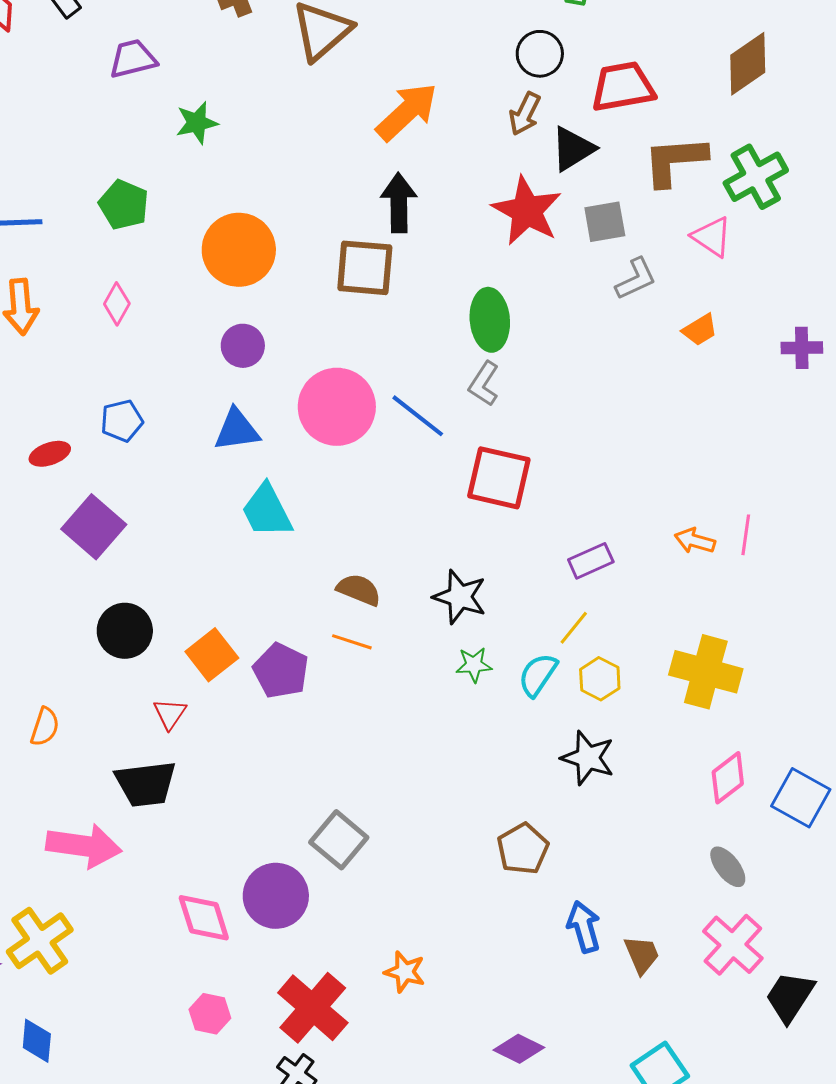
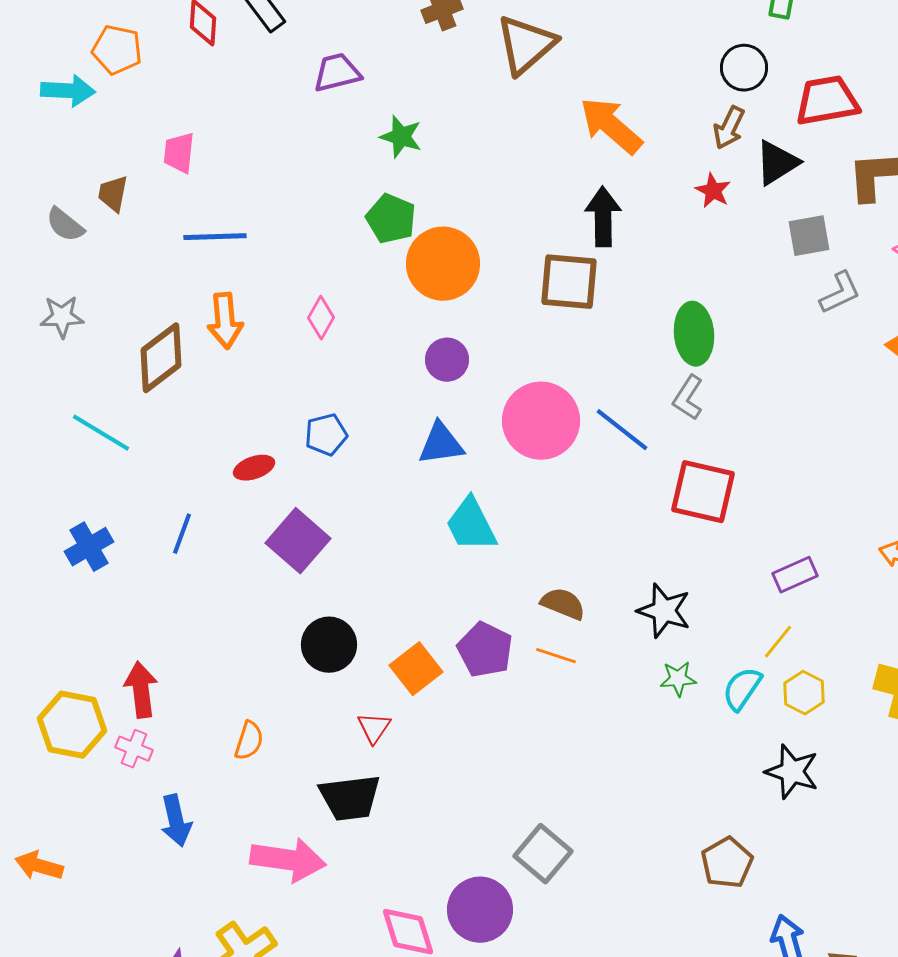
orange arrow: (407, 112) -> (611, 126), turned -96
green star: (197, 123) -> (401, 137), turned 30
green pentagon: (124, 205) -> (391, 219), moved
red star: (527, 211) -> (713, 191), moved, size x0.5
purple pentagon: (281, 671) -> (485, 650), moved

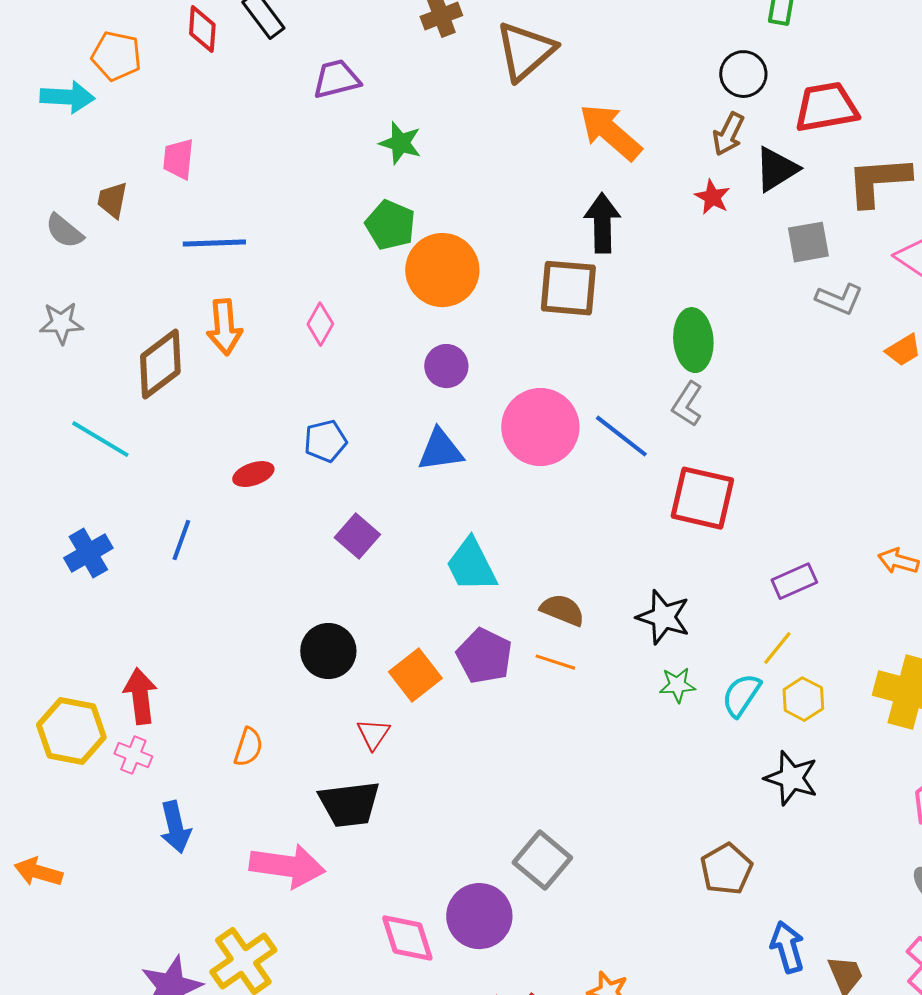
gray L-shape: (840, 293) -> (839, 299), turned 48
cyan trapezoid: (471, 525) -> (471, 565), moved
purple square: (298, 541) -> (357, 536), moved, size x0.7

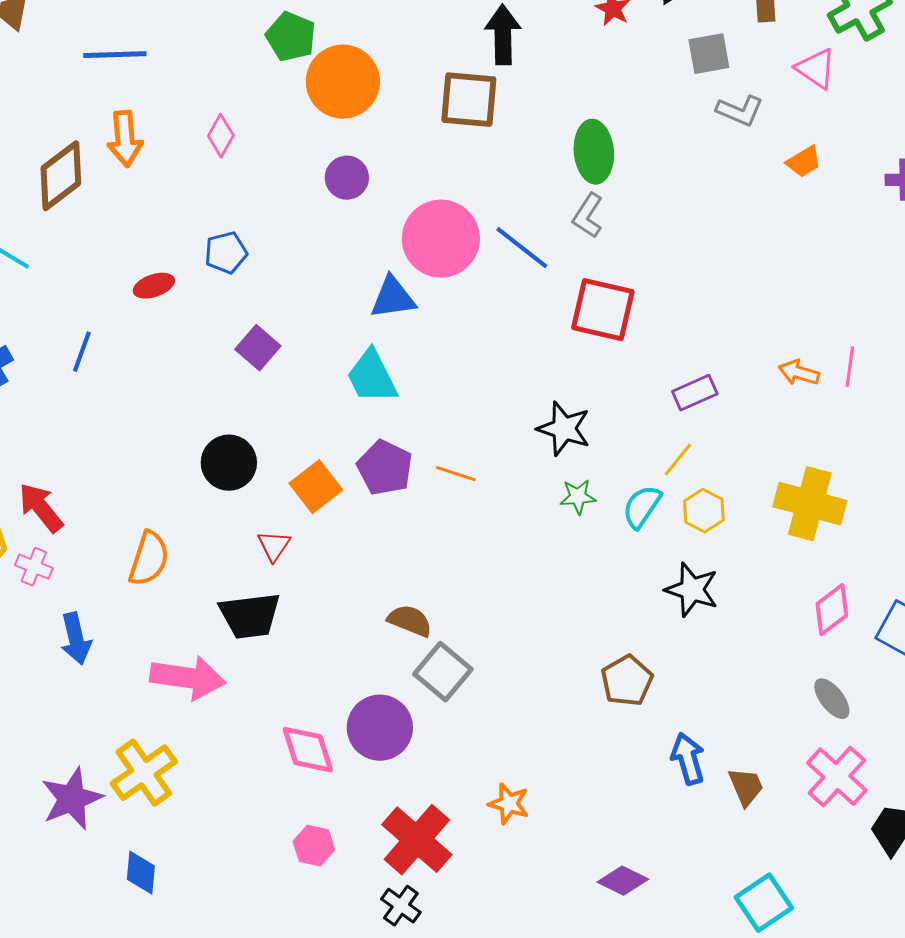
blue triangle: (440, 450) -> (393, 298), moved
brown semicircle: (562, 610) -> (410, 621), moved
red arrow: (140, 696) -> (41, 508), turned -32
orange semicircle: (248, 747) -> (149, 559), size x1.4

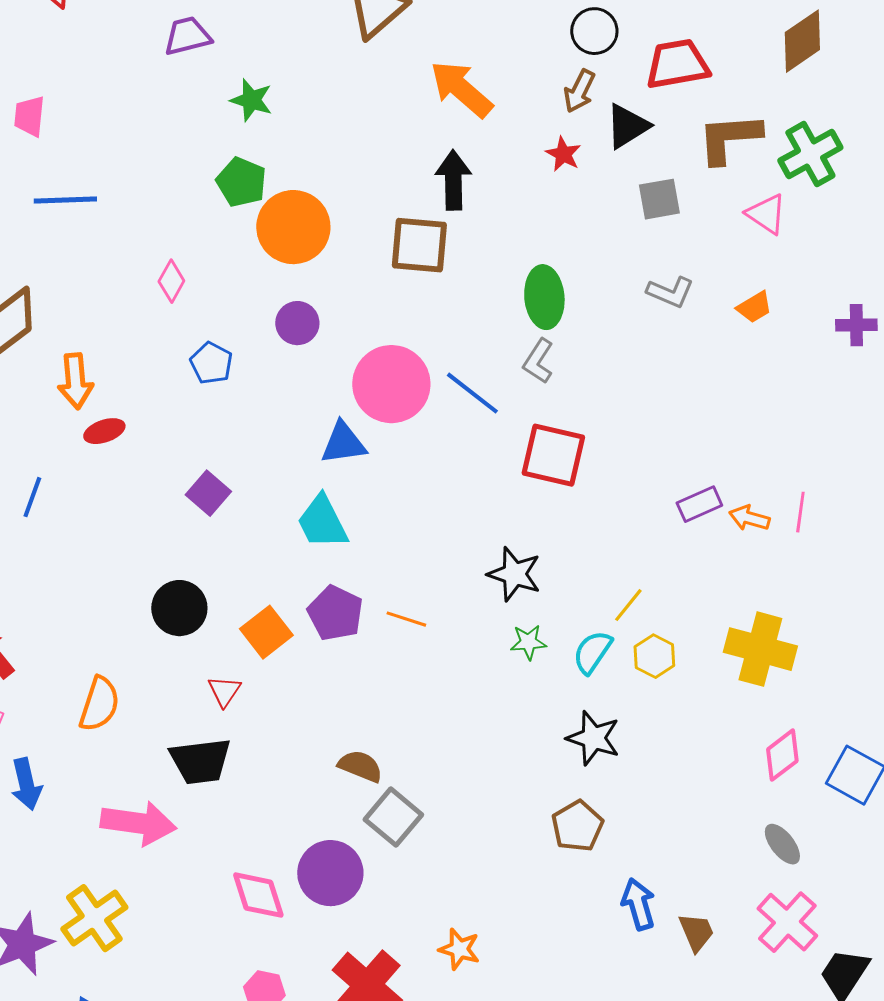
gray L-shape: (740, 111) -> (670, 292), moved
orange arrow: (125, 139) -> (75, 381), moved
blue pentagon: (226, 253) -> (211, 363), moved, turned -30
purple rectangle: (695, 393) -> (699, 504), moved
black star: (692, 590) -> (593, 738), moved

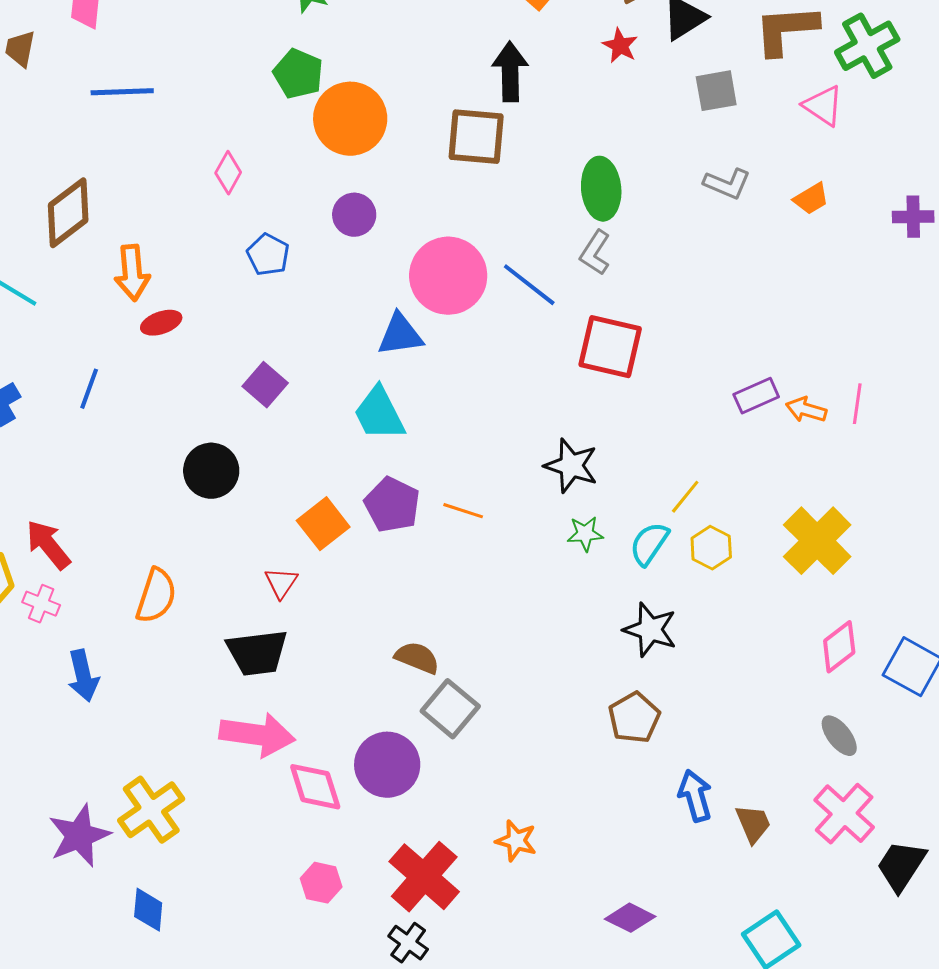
black circle: (179, 608) -> (211, 471), moved
yellow cross: (760, 649) -> (817, 541), turned 30
pink arrow: (138, 823) -> (257, 735), moved

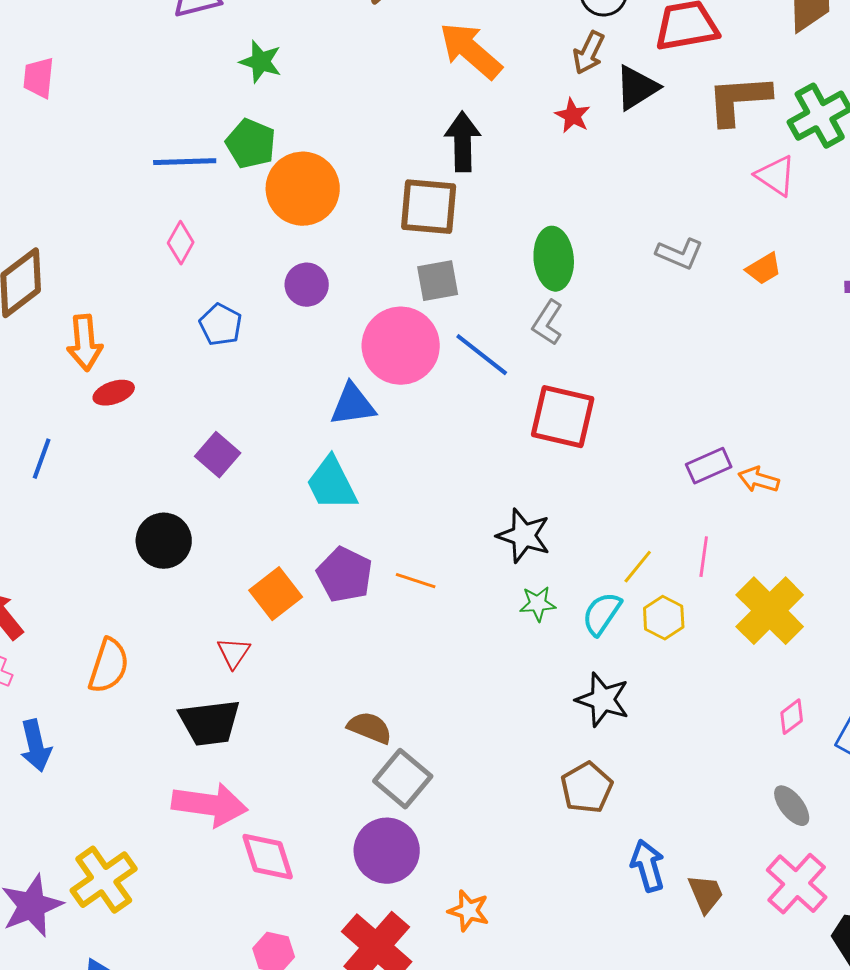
gray square: (716, 91) -> (438, 281), moved
blue line: (122, 92) -> (185, 162), moved
pink line: (857, 404) -> (704, 557), moved
pink diamond: (839, 647) -> (792, 717), size x0.7
purple circle: (387, 765) -> (387, 851), moved

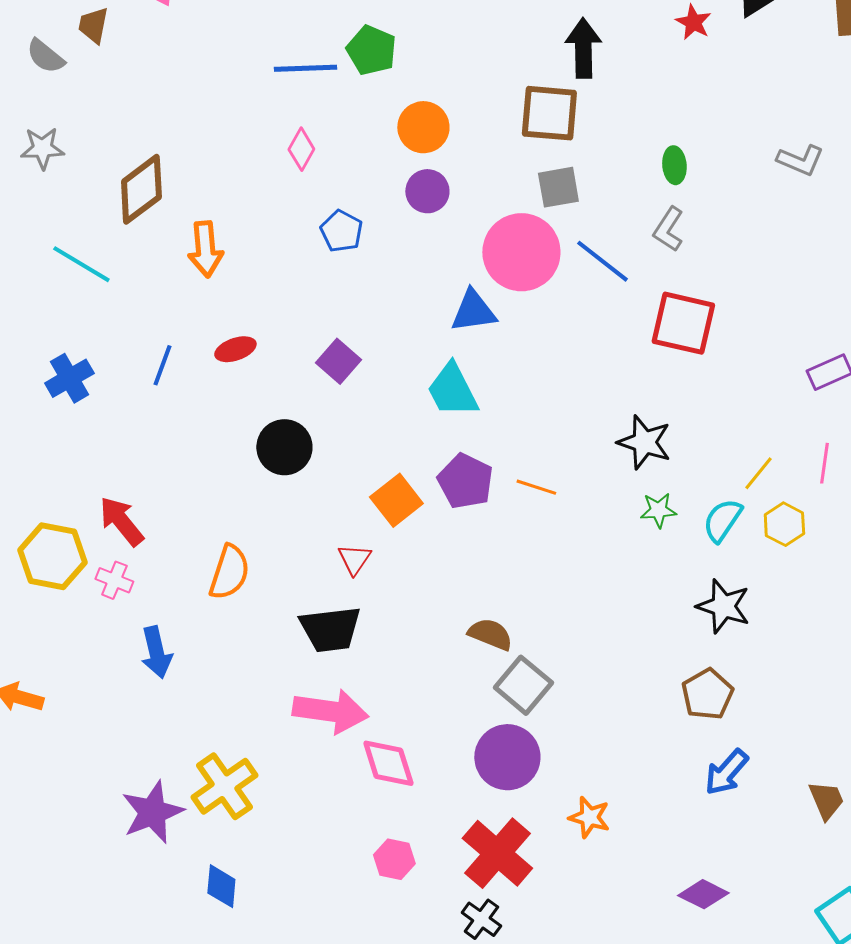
orange circle: (303, 189) -> (423, 127), moved, size x0.7
green ellipse: (554, 259) -> (674, 165), size x0.6
red ellipse: (114, 393) -> (235, 349), moved
blue arrow: (648, 866) -> (726, 772), moved, turned -123

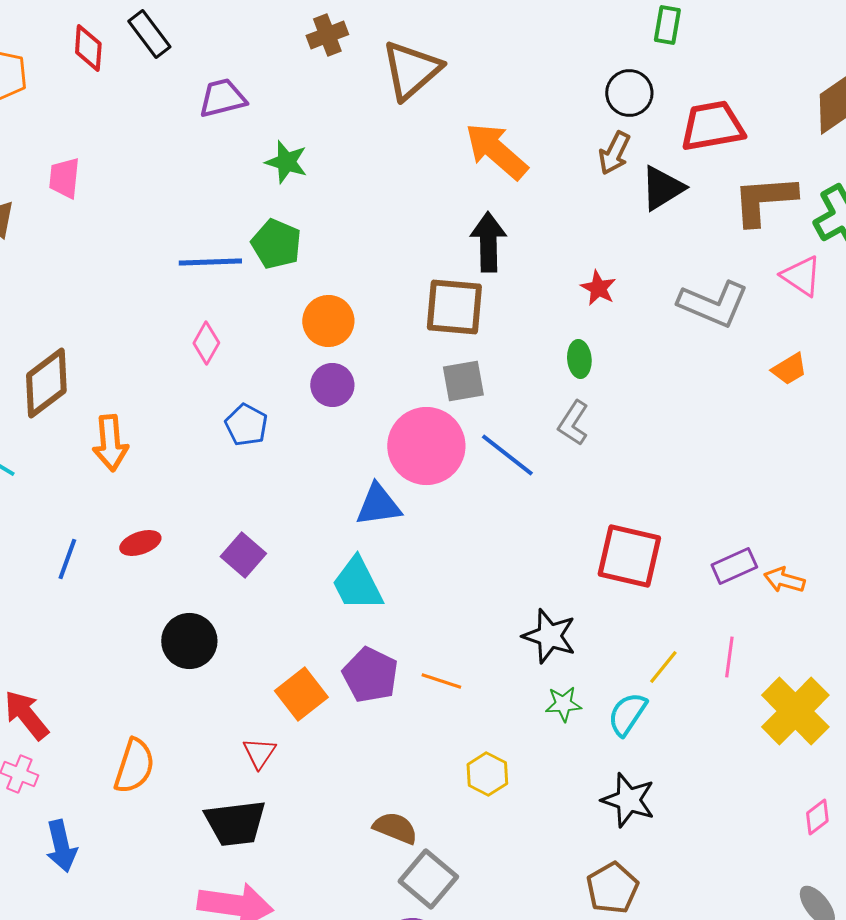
red star: (693, 22) -> (598, 288), moved
gray L-shape: (800, 160) -> (713, 304), moved, size x1.5
red square: (683, 323) -> (629, 556), moved
yellow hexagon: (784, 524) -> (487, 774), moved

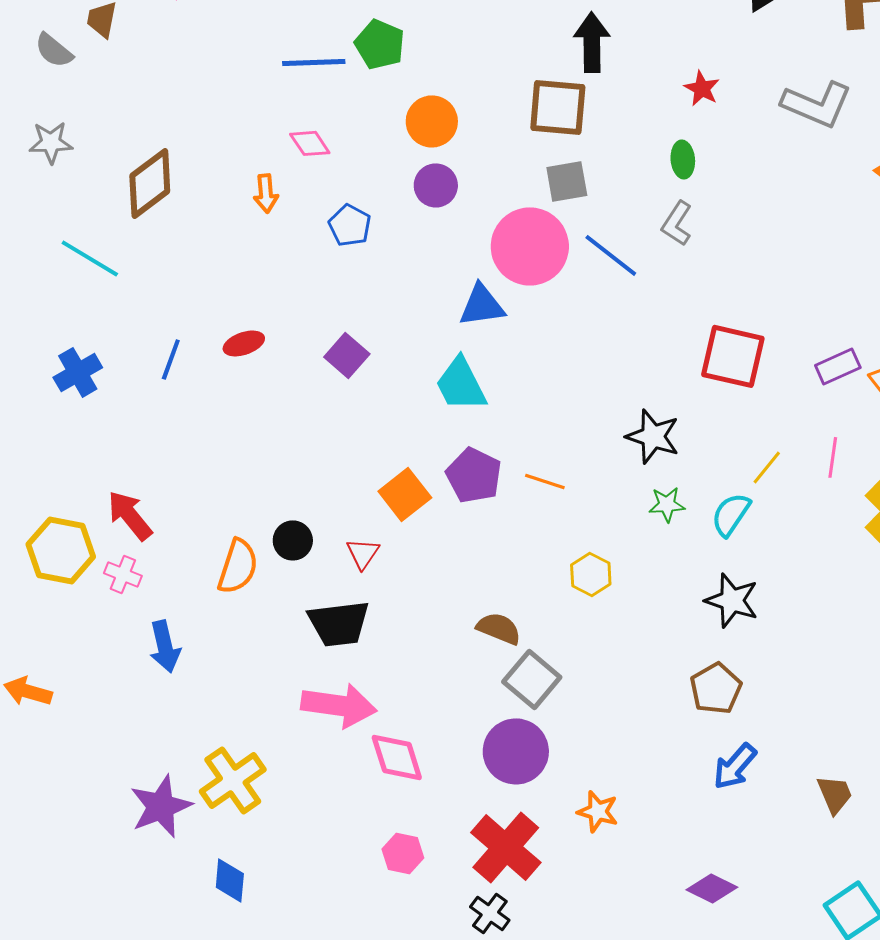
pink diamond: (206, 343) -> (310, 143), turned -63
orange arrow: (110, 443) -> (266, 193), moved, size x0.7
black circle: (189, 641) -> (293, 540), moved, size x0.7

